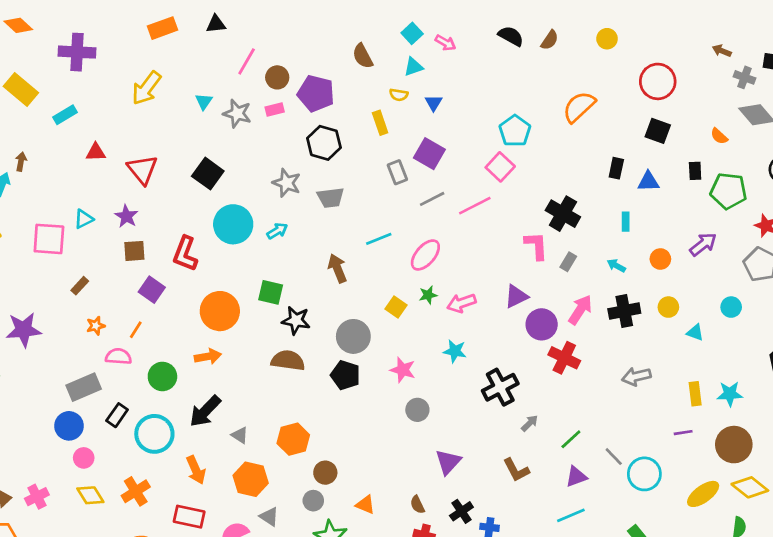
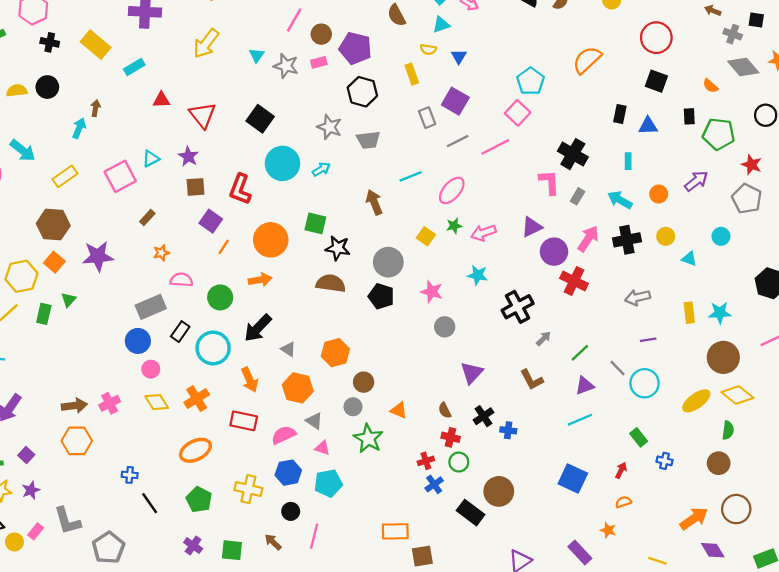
pink square: (49, 239) -> (120, 176), turned -32
cyan arrow: (616, 266) -> (620, 200), size x1.5
orange line: (136, 330) -> (224, 247), moved
purple line: (683, 433) -> (648, 340), moved

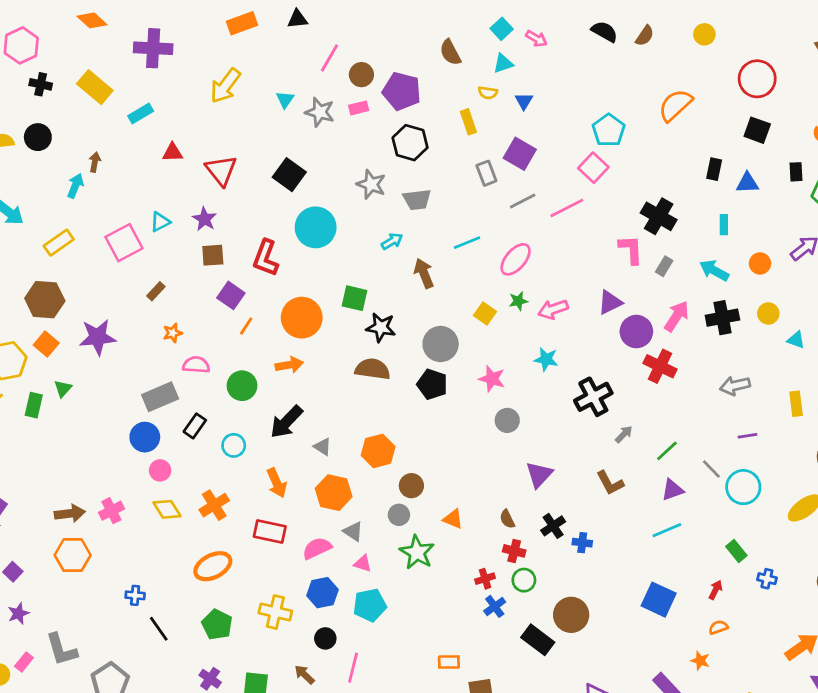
cyan arrow: (321, 169) -> (392, 241), moved
cyan circle: (213, 348) -> (234, 445), size x0.6
orange rectangle: (395, 531) -> (449, 662), size x0.7

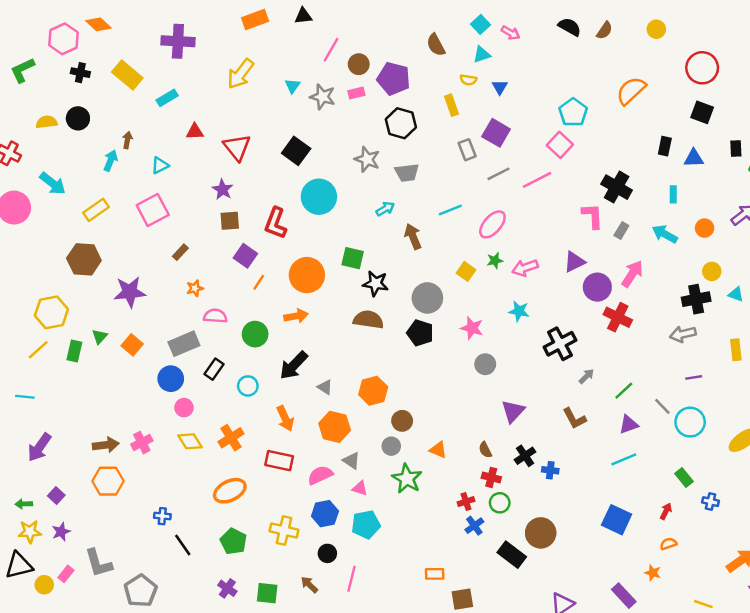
orange diamond: (92, 20) -> (98, 24), moved
cyan triangle: (160, 222) -> (160, 165), moved
black cross: (722, 318) -> (696, 299), moved
orange square: (46, 344) -> (132, 345), moved

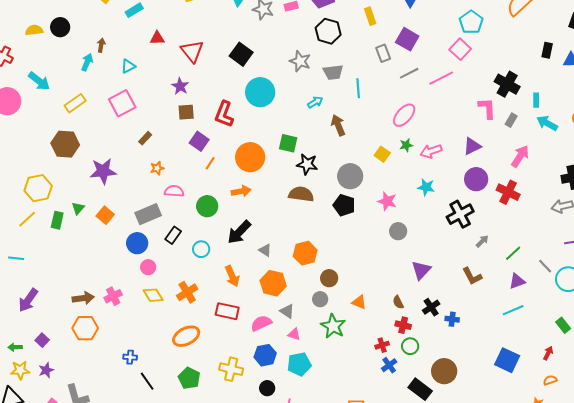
cyan rectangle: (673, 194) -> (536, 100), moved
cyan line: (450, 210) -> (358, 88), moved, turned -72
purple circle: (597, 287) -> (476, 179), moved

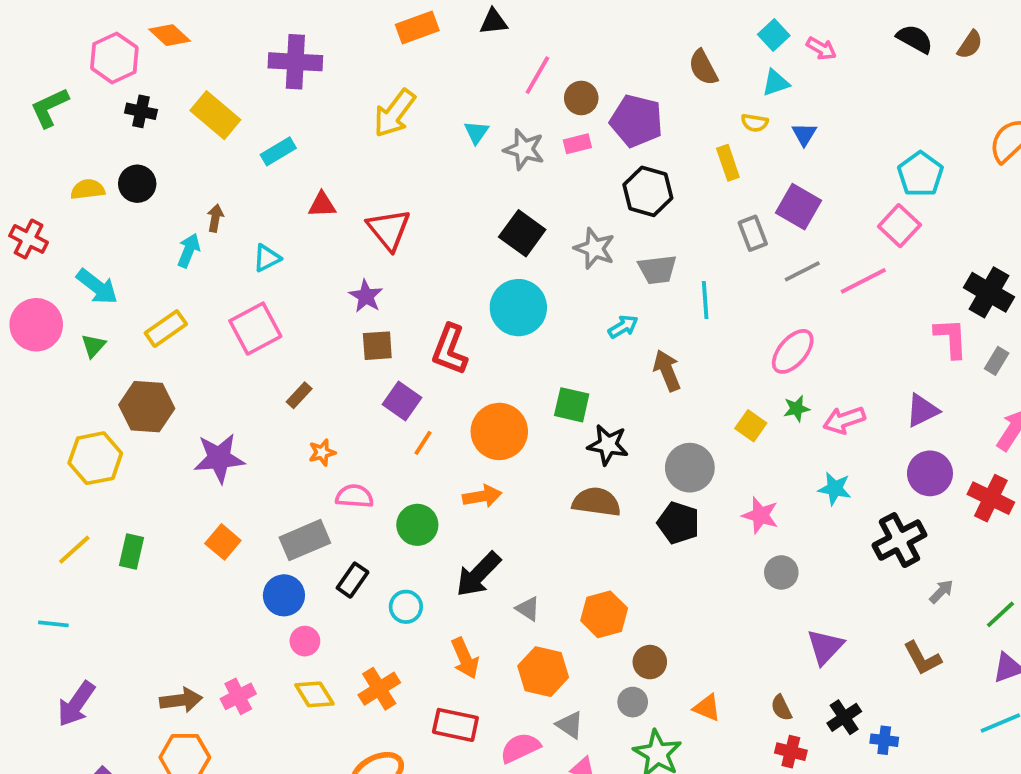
black square: (241, 54) -> (522, 233), moved
yellow hexagon: (38, 188) -> (95, 458), moved
green triangle: (78, 208) -> (93, 346), moved

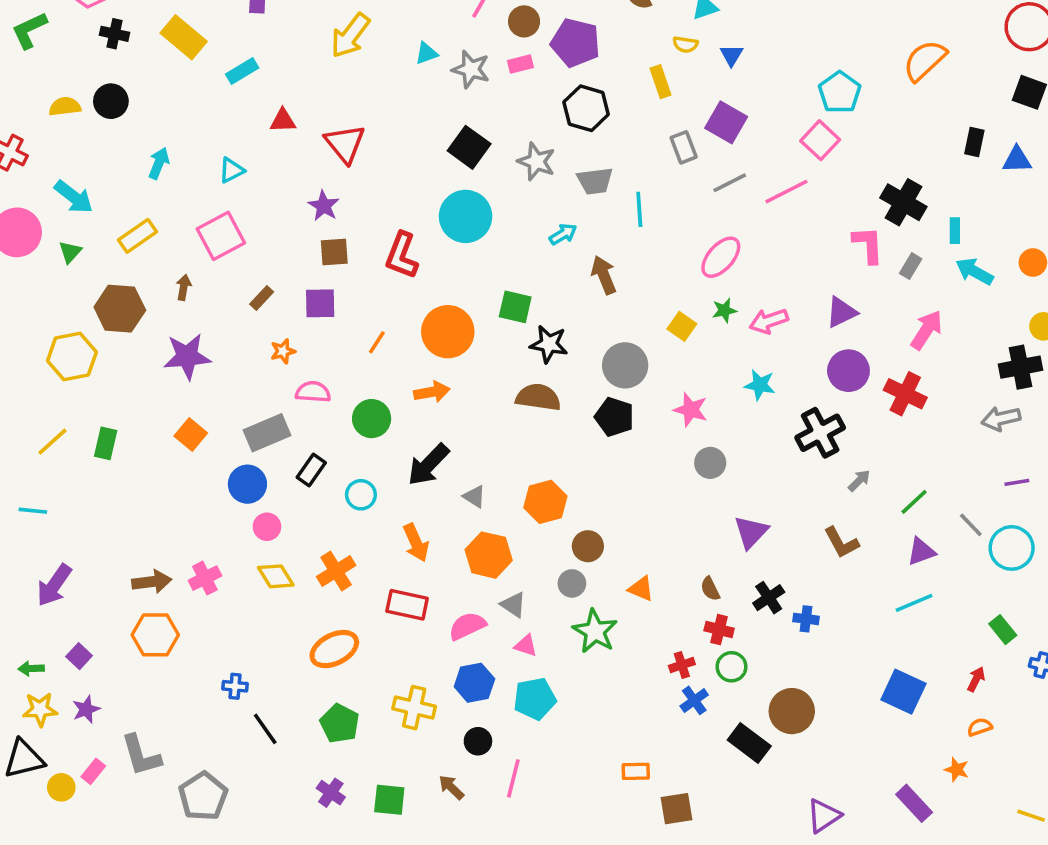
cyan triangle: (476, 132) -> (427, 53), turned 35
brown arrow: (215, 218) -> (184, 287), moved
purple square: (402, 401) -> (320, 303), moved, turned -36

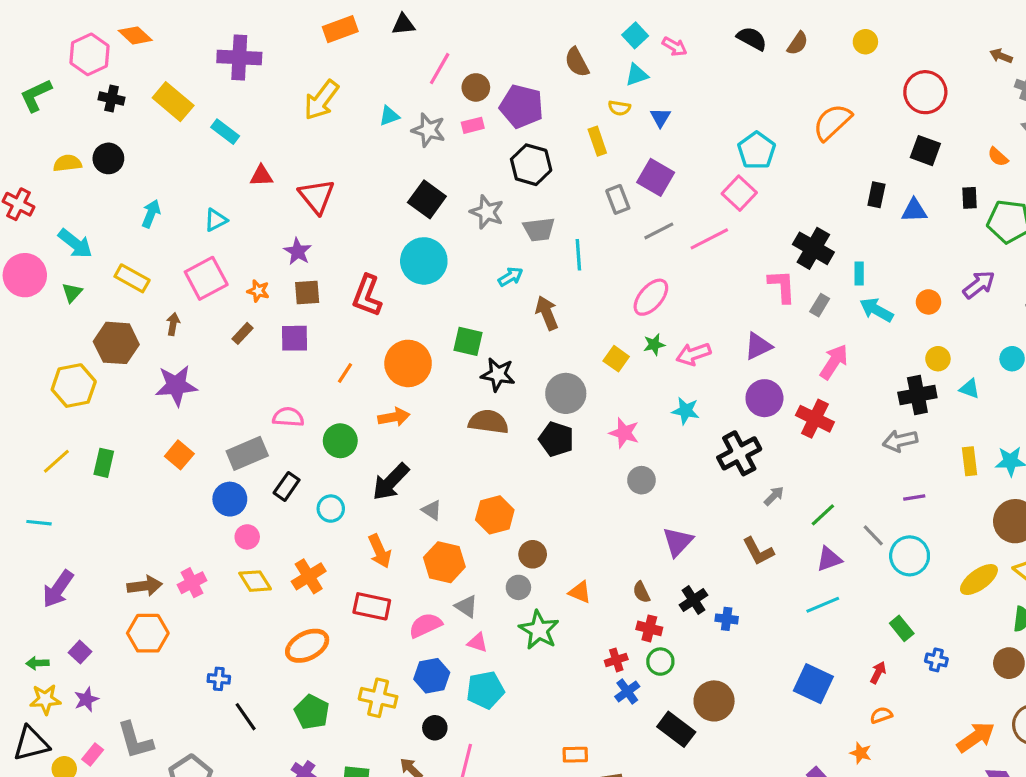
cyan rectangle: (242, 71) -> (225, 132), turned 68
yellow rectangle: (138, 236) -> (132, 278), turned 64
orange star: (283, 351) -> (258, 291), moved, turned 30

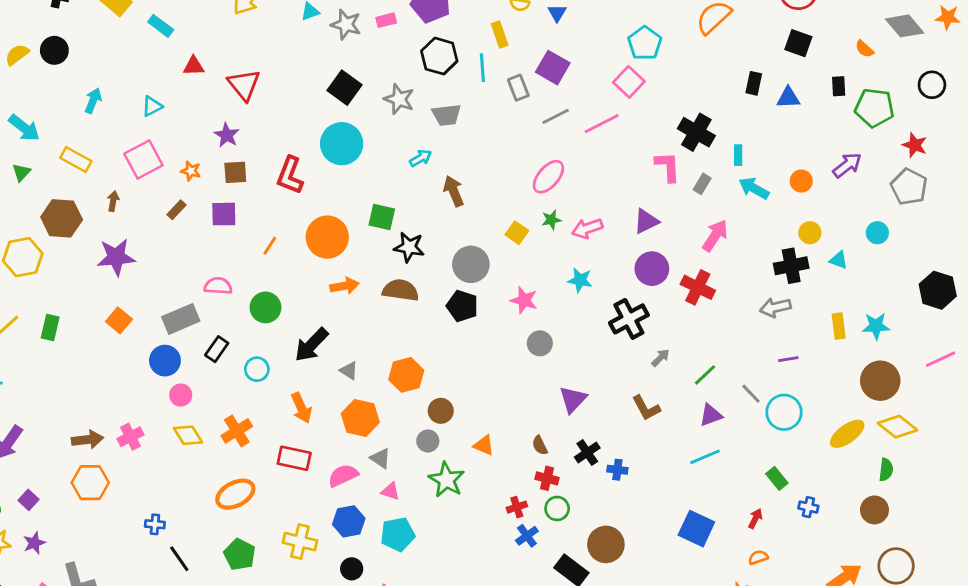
yellow semicircle: (67, 163) -> (17, 55), turned -30
cyan line: (578, 255) -> (482, 68), moved
orange arrow: (394, 417) -> (344, 286), moved

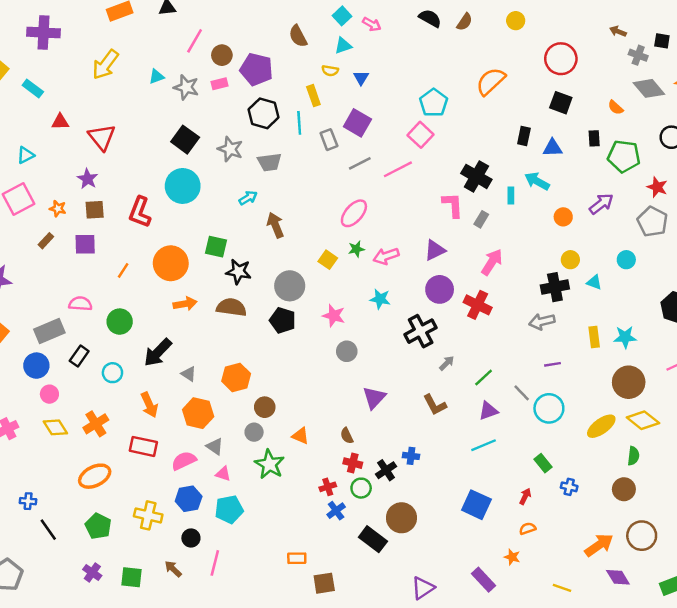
cyan arrow: (754, 188) -> (537, 181), moved
black cross: (587, 452) -> (386, 470), moved

